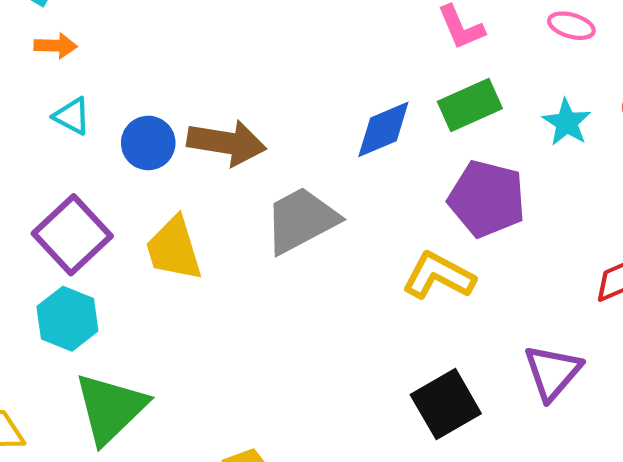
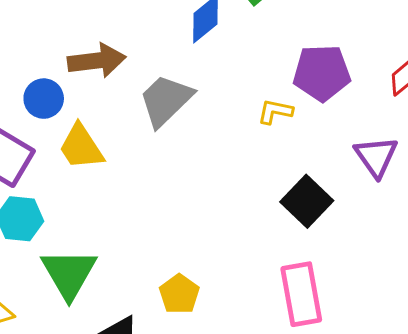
blue circle: (148, 143) -> (44, 99), moved
purple pentagon: (487, 199) -> (322, 73), moved
yellow L-shape: (439, 276) -> (275, 112), size x0.7

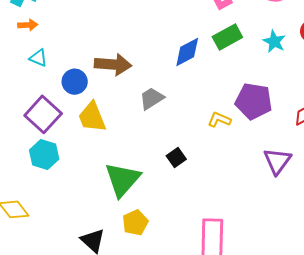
gray trapezoid: (166, 100) -> (152, 98), size x0.7
black square: (307, 201) -> (176, 157), moved, size x0.6
green triangle: (69, 274) -> (122, 180), moved

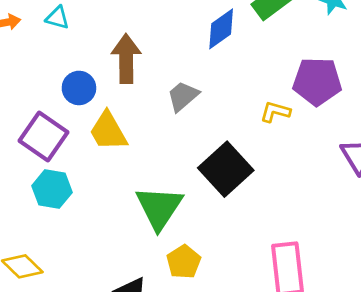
cyan triangle: (38, 58) -> (57, 18), moved
brown arrow: (113, 64) -> (126, 59), turned -87
black square: (176, 157) -> (226, 169), size x2.0

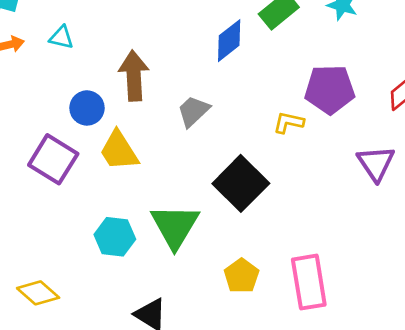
cyan hexagon: (52, 189) -> (115, 237), moved
yellow pentagon: (184, 262) -> (242, 276), moved

